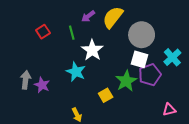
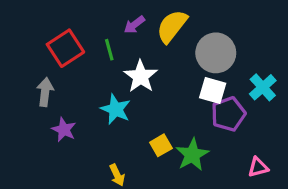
red square: (43, 32) -> (65, 48), size x1.6
gray arrow: (26, 80) -> (45, 92), moved
green star: (126, 81) -> (192, 155), moved

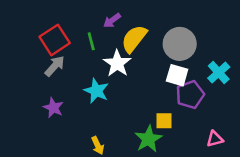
yellow semicircle: (172, 26) -> (134, 39), moved
gray arrow: (45, 92) -> (55, 66), moved, turned 35
yellow square: (161, 145) -> (164, 121), moved, turned 30
green star: (192, 155) -> (148, 139), moved

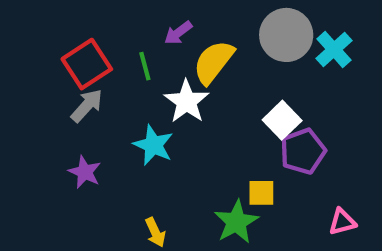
gray circle: (180, 44) -> (286, 35), moved
cyan cross: (219, 73) -> (334, 50), moved
white square: (177, 75) -> (282, 120), turned 30

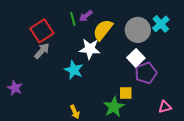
gray circle: (286, 35) -> (138, 30), moved
green line: (145, 66) -> (73, 19), moved
white star: (186, 101) -> (90, 49), turned -30
purple star: (85, 172) -> (15, 88), moved

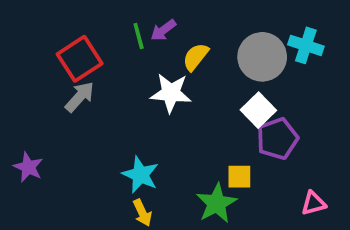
cyan cross: (161, 24) -> (306, 45), turned -30
yellow semicircle: (103, 30) -> (196, 57), size x0.7
cyan star: (74, 70) -> (140, 175), moved

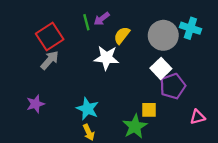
purple star: (28, 167) -> (35, 104), moved, turned 30
pink triangle: (313, 203) -> (198, 117), moved

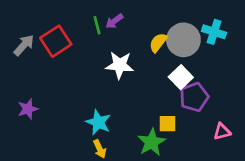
yellow semicircle: (122, 35) -> (158, 42), moved
gray arrow: (50, 60) -> (24, 45), moved
purple star: (35, 104) -> (28, 109), moved

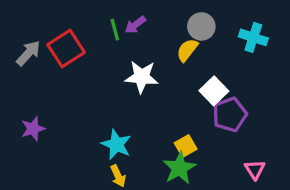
gray circle: (183, 40) -> (201, 26), moved, size x0.7
yellow square: (167, 124) -> (186, 146), moved, turned -30
pink triangle: (222, 132) -> (255, 170), moved, turned -48

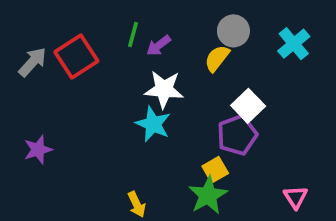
purple arrow: (135, 25) -> (159, 46), moved
green line: (115, 30) -> (133, 35), turned 30
cyan cross: (253, 37) -> (294, 44), turned 32
purple pentagon: (230, 115) -> (237, 135), moved
cyan star: (116, 144) -> (153, 124), moved

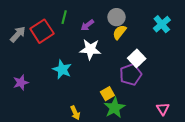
gray circle: (233, 31) -> (116, 17), moved
green line: (133, 35) -> (64, 17), moved
cyan star: (153, 124) -> (62, 69), moved
yellow square: (215, 170) -> (107, 94), moved

